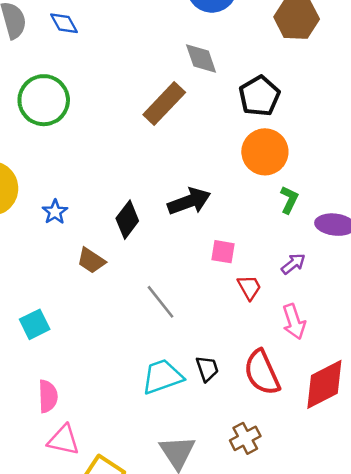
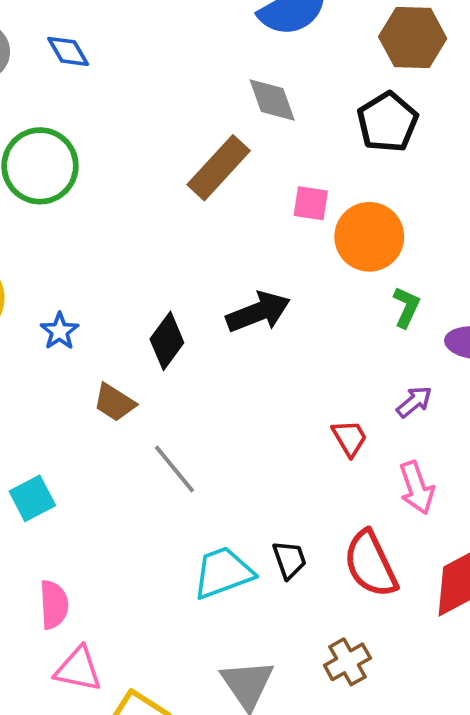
black pentagon: (259, 96) -> (387, 122), moved
pink square: (223, 252) -> (311, 203), moved
gray line: (160, 302) -> (174, 469), moved

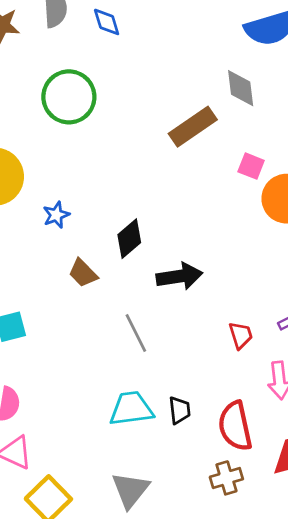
black arrow: (258, 312) -> (179, 276), moved
gray line: (174, 469) -> (136, 333), moved
brown cross: (347, 662) -> (226, 478), moved

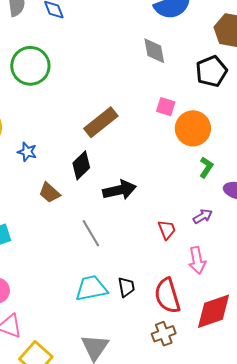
brown rectangle: (193, 127) -> (101, 122), moved
blue star: (56, 215) -> (27, 152), turned -30

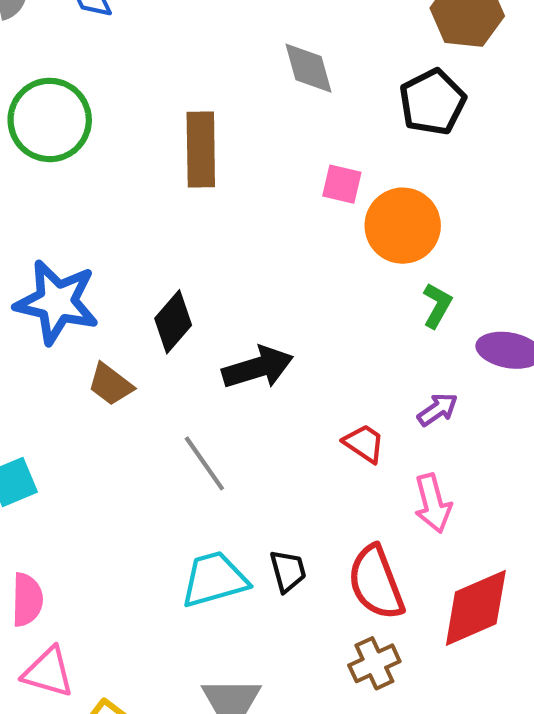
brown rectangle: (101, 122) -> (201, 149), moved, turned -48
blue star: (27, 152) -> (57, 302), size x2.0
red trapezoid: (167, 230) -> (364, 443), turned -30

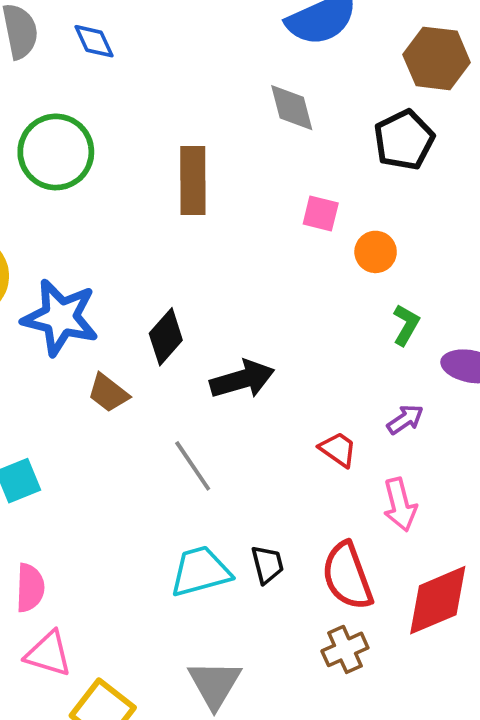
orange circle: (403, 226) -> (376, 252), size x0.6

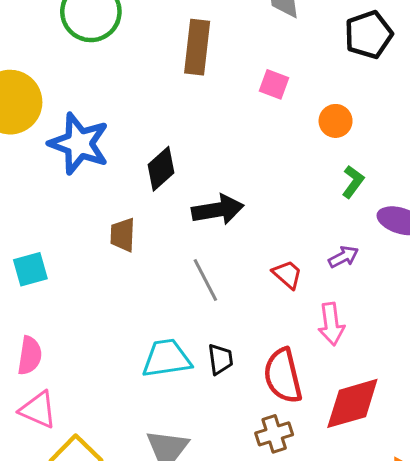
pink square: (321, 214) -> (274, 84), moved
brown trapezoid: (108, 393) -> (123, 235), moved, turned 48
gray line: (193, 466) -> (205, 280), moved

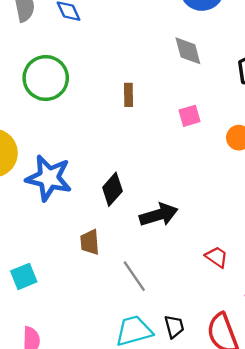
brown rectangle: (197, 47) -> (128, 95), size x0.6
pink square: (274, 84) -> (189, 116), turned -30
gray line: (205, 280) -> (134, 276), moved

